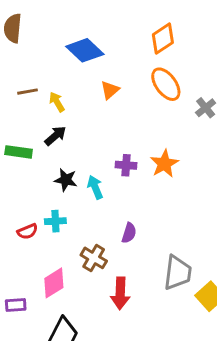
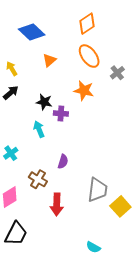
orange star: (164, 164) -> (84, 91), moved, turned -30
black star: (66, 180) -> (44, 102), moved
cyan cross: (55, 221) -> (11, 153), turned -32

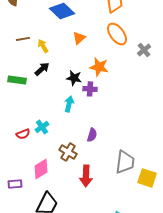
orange star: (84, 91) -> (99, 67), moved
cyan arrow: (39, 129) -> (69, 104), turned 35
yellow square: (120, 206) -> (147, 178), turned -30

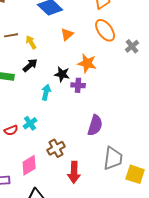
cyan arrow: (69, 104) -> (46, 92), moved
purple semicircle: (92, 135) -> (95, 125), moved, size x1.5
brown cross: (68, 152) -> (56, 148), turned 30

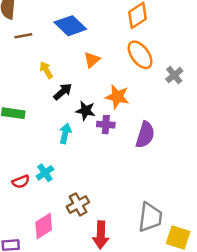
brown line: (11, 35) -> (23, 36), moved
black arrow: (30, 65) -> (63, 92), moved
purple semicircle: (95, 125) -> (145, 135), moved

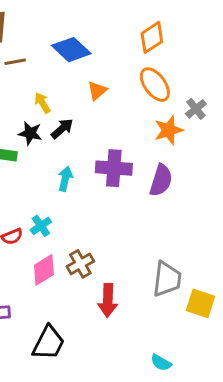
orange star: (117, 97) -> (169, 130), moved, turned -30
black star: (86, 111) -> (30, 133), moved
purple cross: (106, 125) -> (114, 168), size x1.6
pink diamond: (44, 226) -> (44, 270), moved

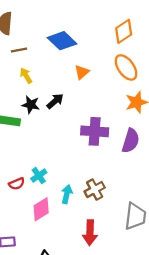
yellow arrow: (42, 103) -> (26, 76), moved
cyan arrow: (65, 179) -> (67, 194), moved
brown cross: (80, 264) -> (95, 190), moved

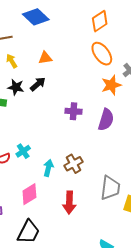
blue diamond: (62, 41) -> (36, 17), moved
orange triangle: (82, 72) -> (45, 58), moved, turned 32
purple cross: (95, 131) -> (74, 111), size x0.7
pink diamond: (41, 209) -> (29, 194), moved

